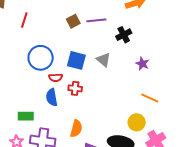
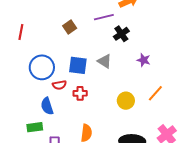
purple line: (96, 20) -> (104, 17), moved
blue semicircle: (52, 97) -> (47, 106), moved
orange line: (150, 98) -> (155, 93), turned -66
yellow circle: (137, 122) -> (126, 101), moved

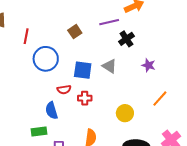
blue circle: (42, 67) -> (46, 59), moved
yellow circle: (126, 101) -> (125, 113), moved

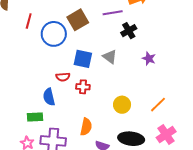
brown square: (75, 32) -> (78, 20), size x1.5
blue circle: (46, 59) -> (54, 34), moved
orange line: (160, 99) -> (158, 105), moved

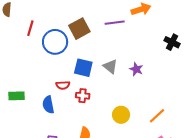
black cross: (129, 31) -> (172, 42), moved, turned -35
purple star: (149, 59) -> (136, 69), moved
green rectangle: (35, 117) -> (17, 96), moved

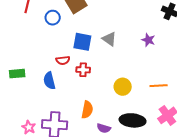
blue circle: (55, 42) -> (53, 18), size x0.6
purple star: (136, 69) -> (148, 40), moved
orange line: (157, 116) -> (159, 86), turned 42

